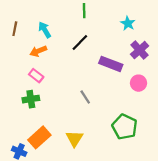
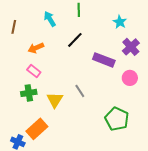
cyan arrow: (45, 30) -> (50, 19), moved
yellow triangle: (75, 139) -> (55, 100), moved

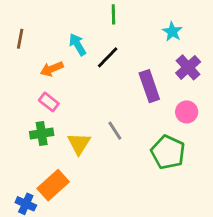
cyan arrow: (50, 19) -> (78, 45), moved
purple rectangle: (104, 60) -> (149, 86), turned 50
green pentagon: (117, 119) -> (168, 152), moved

